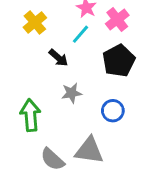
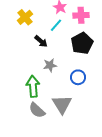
pink cross: (117, 20) -> (81, 15), turned 35
green arrow: (30, 115) -> (33, 86), moved
gray triangle: (89, 150) -> (62, 104), turned 50

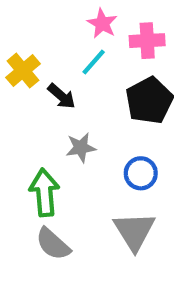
yellow cross: (25, 17) -> (23, 71), moved
gray triangle: (62, 104) -> (134, 231), moved

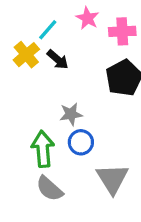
cyan line: (94, 62) -> (48, 30), moved
black arrow: (62, 96) -> (58, 60), moved
blue circle: (141, 173) -> (81, 142), moved

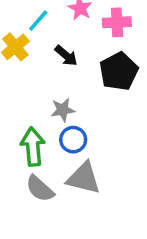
black arrow: (58, 60) -> (66, 56), moved
gray triangle: (112, 179) -> (84, 178), moved, turned -44

